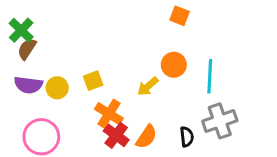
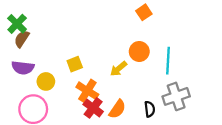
orange square: (180, 16) -> (144, 12), turned 35
yellow circle: (57, 88) -> (46, 81), moved

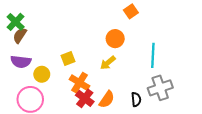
orange circle: (139, 51) -> (115, 39), moved

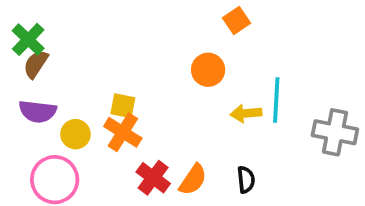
yellow square: (68, 59) -> (123, 106), turned 32
yellow arrow: (108, 63) -> (246, 113), moved, turned 35
orange cross: (80, 83) -> (123, 132), moved
gray cross: (160, 88) -> (335, 132), moved, turned 30

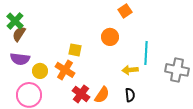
yellow square: (123, 106) -> (75, 50), moved
yellow arrow: (246, 113) -> (130, 70), moved

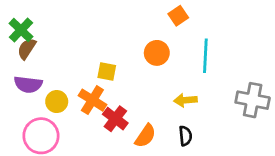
cyan line: (146, 53) -> (205, 56), moved
red cross: (81, 94) -> (115, 119), moved

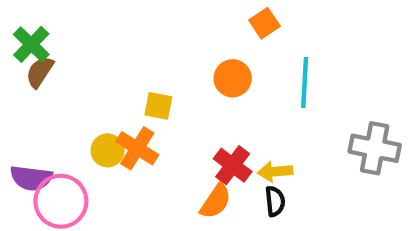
purple semicircle: (28, 84) -> (31, 178), moved
yellow arrow: (185, 100) -> (275, 172), moved
yellow circle: (57, 102) -> (108, 150), moved
red cross: (115, 119) -> (233, 165), moved

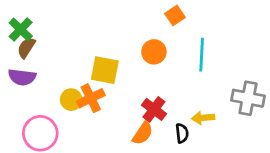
yellow square: (158, 106) -> (105, 70), size x1.5
orange cross: (137, 148) -> (91, 98), turned 32
yellow arrow: (275, 172) -> (203, 118), moved
purple semicircle: (31, 178) -> (22, 77), moved

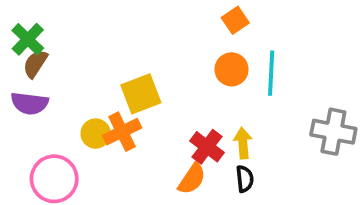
orange circle: (154, 52) -> (232, 69), moved
yellow square: (105, 70) -> (141, 94), turned -32
yellow arrow: (203, 118) -> (243, 143), moved, turned 90

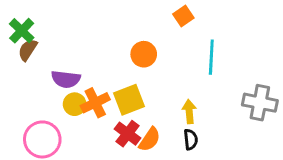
orange circle: (232, 69) -> (144, 54), moved
yellow square: (141, 94) -> (129, 100), moved
purple semicircle: (30, 103) -> (66, 79), moved
red cross: (207, 147) -> (128, 134), moved

